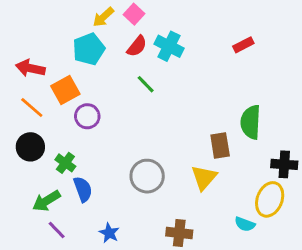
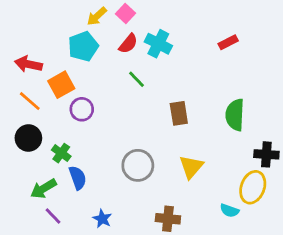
brown rectangle: (220, 145) -> (179, 113), moved

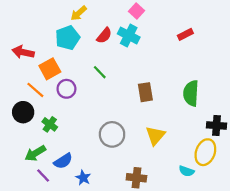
pink square: (126, 14) -> (136, 11), moved
green line: (136, 79) -> (100, 72), moved
orange line: (30, 101) -> (35, 90), moved
blue semicircle: (78, 178) -> (63, 161), moved, turned 78

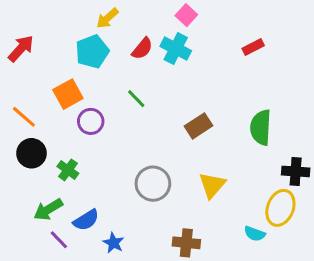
red arrow: (23, 52) -> (21, 49), moved, turned 120
orange line: (35, 90) -> (24, 117), moved
brown rectangle: (145, 92) -> (198, 126), turned 66

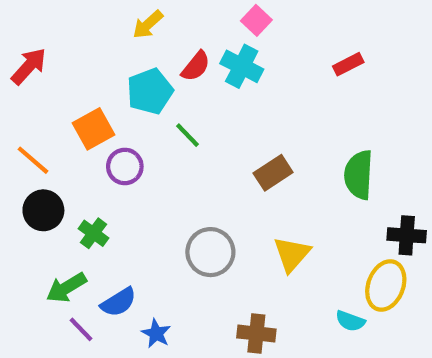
cyan pentagon: (92, 52) -> (150, 91), moved

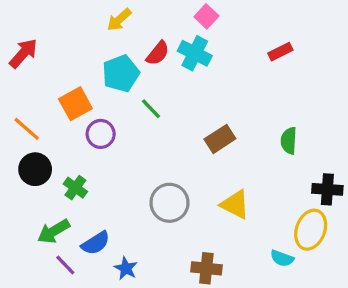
green semicircle: (359, 175) -> (289, 141), size x0.7
yellow triangle: (292, 254) -> (235, 204), turned -44

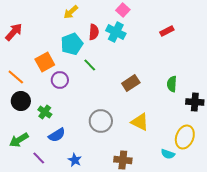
red semicircle: (158, 53) -> (94, 32), turned -35
black cross: (327, 189) -> (195, 102), moved
green arrow: (54, 231) -> (19, 140), moved
blue semicircle: (96, 243) -> (57, 135), moved

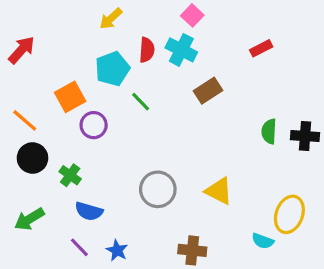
brown rectangle: (131, 83) -> (208, 91), moved
black cross: (195, 102) -> (305, 136), moved
blue semicircle: (57, 135) -> (89, 211), turned 48
purple line: (39, 158) -> (79, 247), moved

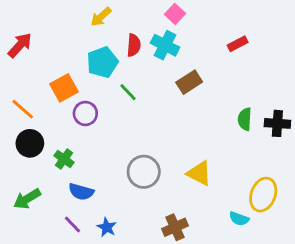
brown cross: (192, 250) -> (175, 227), turned -30

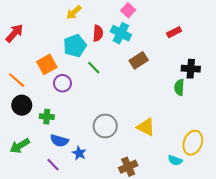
black cross: (277, 123) -> (191, 69), moved
green cross: (64, 159) -> (47, 117), turned -32
blue star: (107, 227) -> (79, 153), moved

